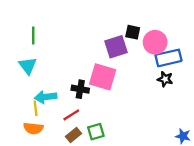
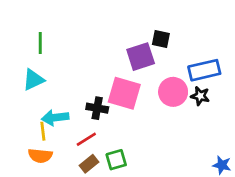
pink circle: (155, 42) -> (173, 92), moved
cyan triangle: (28, 66) -> (33, 80), turned 42

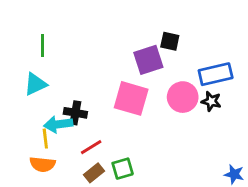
black cross: (97, 108) -> (75, 113), moved

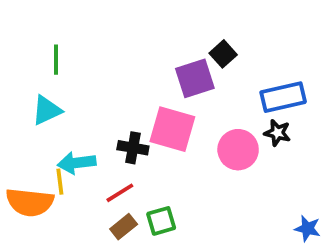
black square: (170, 41) -> (223, 54), turned 36
pink circle: (183, 97) -> (238, 150), moved
black cross: (75, 113) -> (133, 148), moved
orange semicircle: (42, 164) -> (30, 202), moved, size x1.4

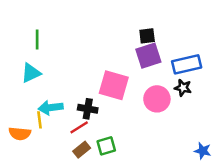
black square: (223, 54) -> (147, 36), turned 35
purple square: (195, 78) -> (148, 56), moved
black cross: (133, 148) -> (88, 109), moved
orange semicircle: (30, 202) -> (20, 134), size x0.7

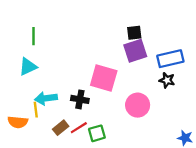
pink circle: (157, 99) -> (138, 105), moved
red line: (79, 127) -> (79, 128), moved
brown rectangle: (82, 150) -> (61, 128), moved

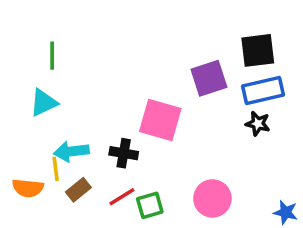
black square: (134, 33) -> (258, 50), moved, size x1.5
pink circle: (138, 105) -> (212, 198), moved
brown rectangle: (61, 128) -> (78, 190), moved

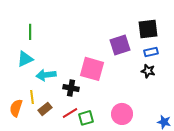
blue rectangle: (263, 90) -> (151, 52), size x0.6
cyan arrow: (71, 151) -> (46, 75), moved
orange semicircle: (28, 188) -> (16, 108), turned 102

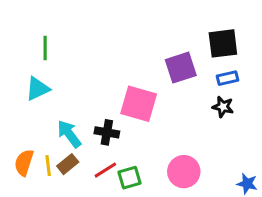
cyan arrow: (46, 75) -> (69, 134), moved, turned 60
yellow line: (32, 97) -> (48, 166), moved

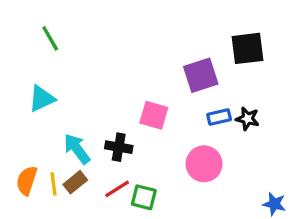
green line: (45, 48) -> (50, 38), moved, turned -30
blue rectangle: (228, 78) -> (219, 117), moved
pink square: (139, 104) -> (154, 115), size x0.7
pink circle: (184, 172) -> (204, 164), moved
green square: (129, 178) -> (144, 197), turned 30

